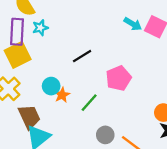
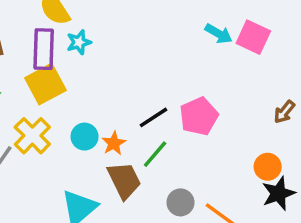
black line: (82, 56) -> (153, 117), moved
cyan circle: (51, 86) -> (85, 137), moved
brown trapezoid: (29, 117) -> (124, 180), moved

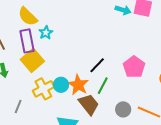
pink pentagon: (199, 116) -> (134, 67), moved
yellow cross: (32, 136) -> (43, 89), moved, turned 30
orange star: (114, 143) -> (78, 85), size x1.5

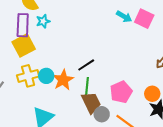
pink pentagon: (134, 67) -> (121, 92), moved
green line: (103, 86) -> (87, 86), turned -36
brown trapezoid: (89, 104) -> (91, 103), moved

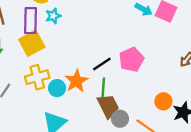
cyan circle: (46, 76) -> (57, 88), moved
pink pentagon: (121, 92) -> (131, 60), moved
orange circle: (152, 94) -> (163, 101), moved

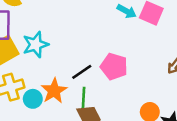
cyan star: (53, 16) -> (36, 45), moved, size x1.5
pink pentagon: (131, 60) -> (114, 67), turned -30

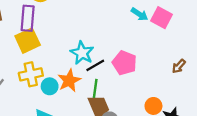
cyan star: (36, 45) -> (82, 53), moved, turned -30

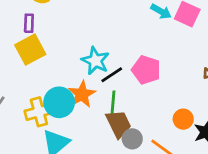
purple rectangle: (28, 18) -> (29, 23), size x0.6
yellow cross: (31, 74) -> (39, 112), moved
cyan circle: (50, 86) -> (59, 102), size x1.5

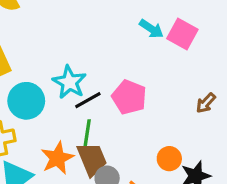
orange star: (82, 94) -> (57, 158), moved
cyan circle: (59, 102) -> (26, 101), moved

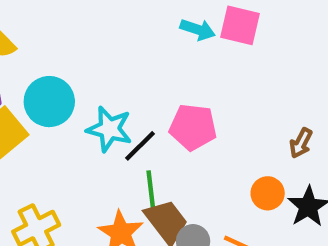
cyan circle: (26, 101) -> (49, 102), moved
brown arrow: (206, 103) -> (301, 143), moved

